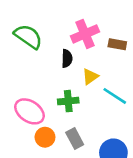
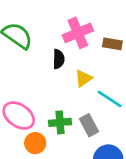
green cross: (68, 101) -> (60, 122), moved
gray rectangle: (75, 139) -> (89, 125), moved

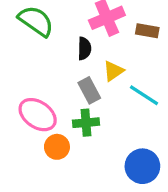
gray rectangle: (89, 125) -> (89, 90), moved

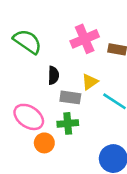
black semicircle: (84, 48) -> (53, 75), moved
gray rectangle: (89, 90) -> (70, 97), turned -54

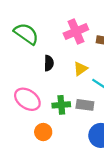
gray rectangle: (70, 97) -> (85, 105), moved
orange circle: (44, 143) -> (43, 132), moved

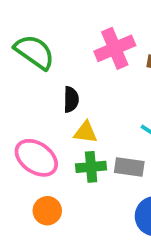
yellow triangle: (80, 69) -> (86, 132), moved, turned 42
orange circle: (43, 132) -> (47, 211), moved

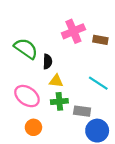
green semicircle: (34, 52) -> (26, 49), moved
gray rectangle: (129, 167) -> (82, 111), moved

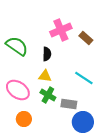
brown rectangle: (100, 40) -> (86, 38), turned 32
black semicircle: (47, 61) -> (47, 54), moved
green cross: (59, 101) -> (48, 95), turned 35

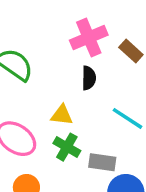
black semicircle: (47, 54) -> (89, 78), moved

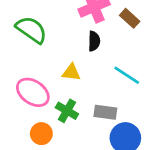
green cross: (67, 147) -> (67, 111), moved

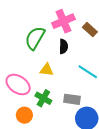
green semicircle: (31, 30) -> (35, 38), moved, turned -95

